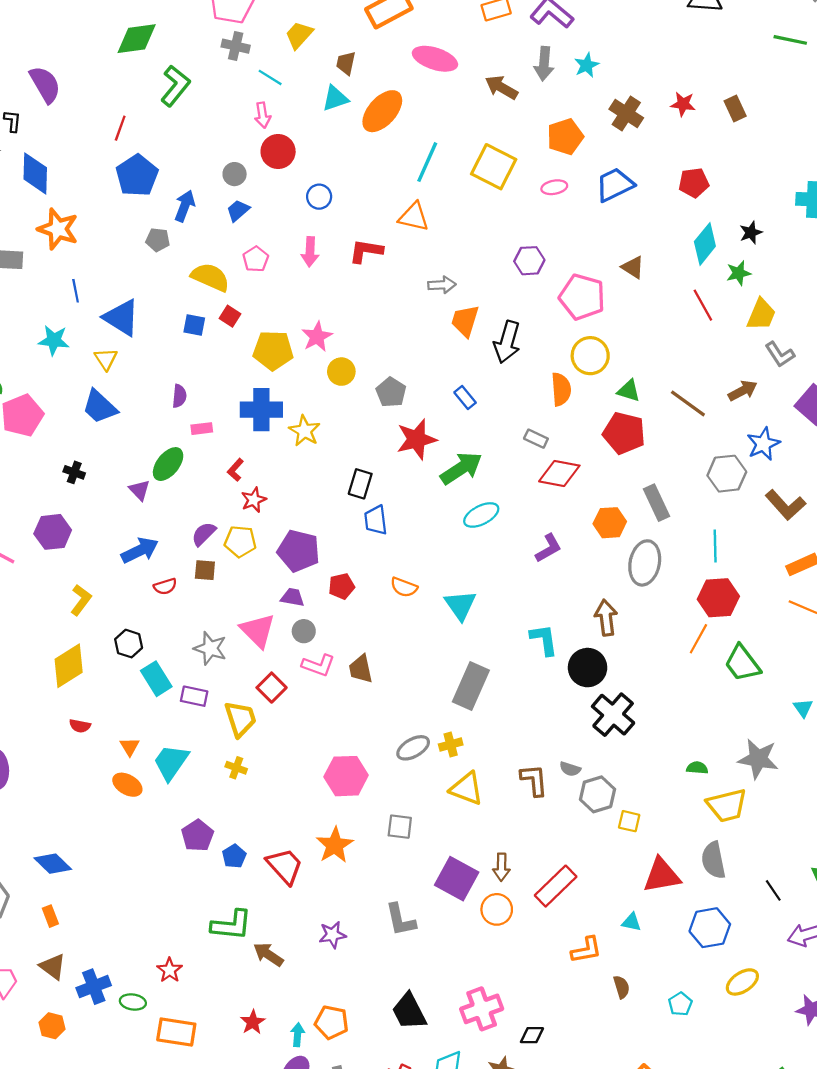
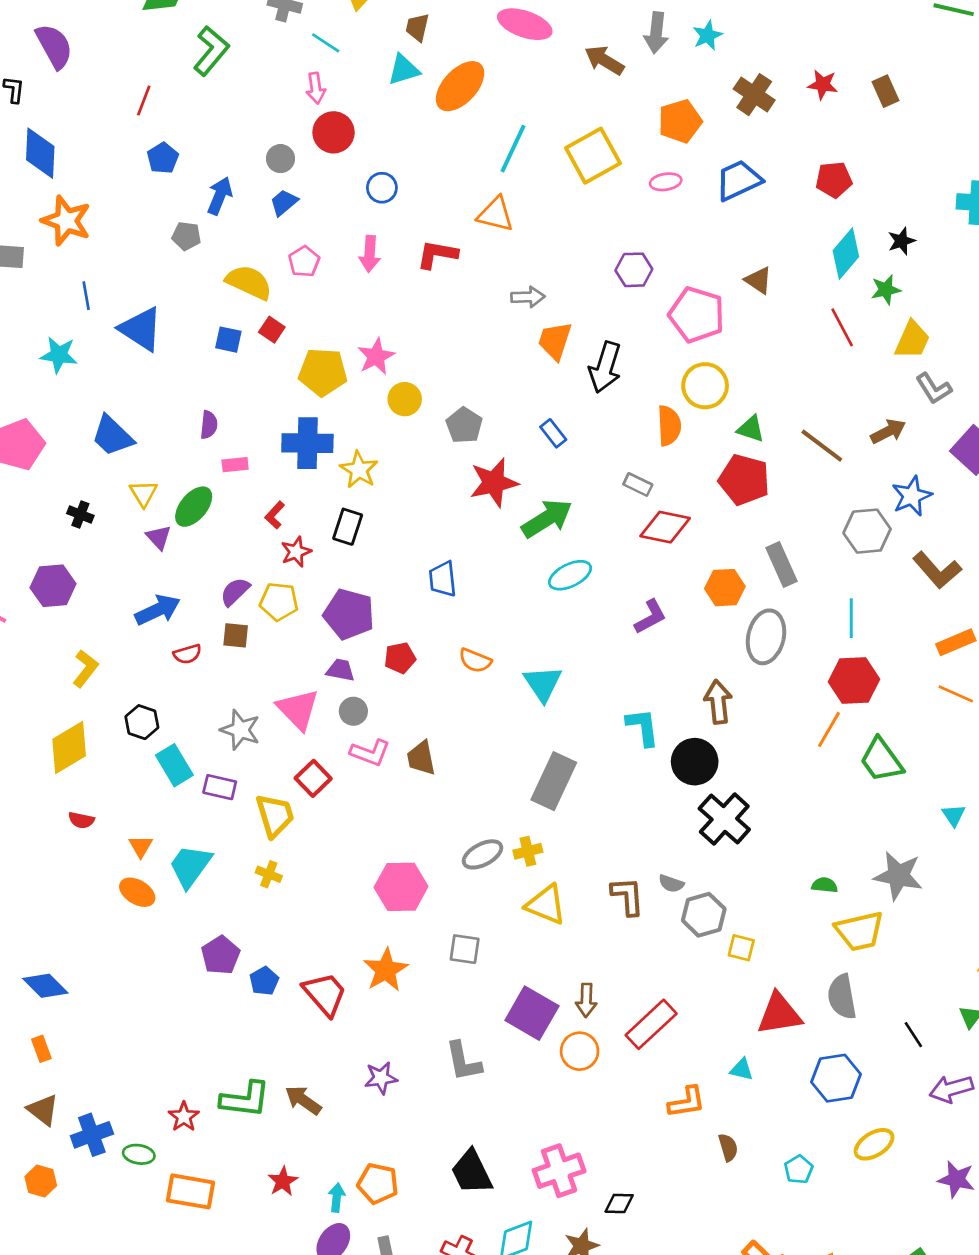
yellow square: (494, 167) -> (593, 156), turned 33
blue pentagon: (137, 176) -> (163, 158), size x0.6
yellow triangle: (106, 359) -> (143, 493), moved
black rectangle: (360, 484) -> (348, 527), moved
green L-shape: (231, 925) -> (245, 1099), moved

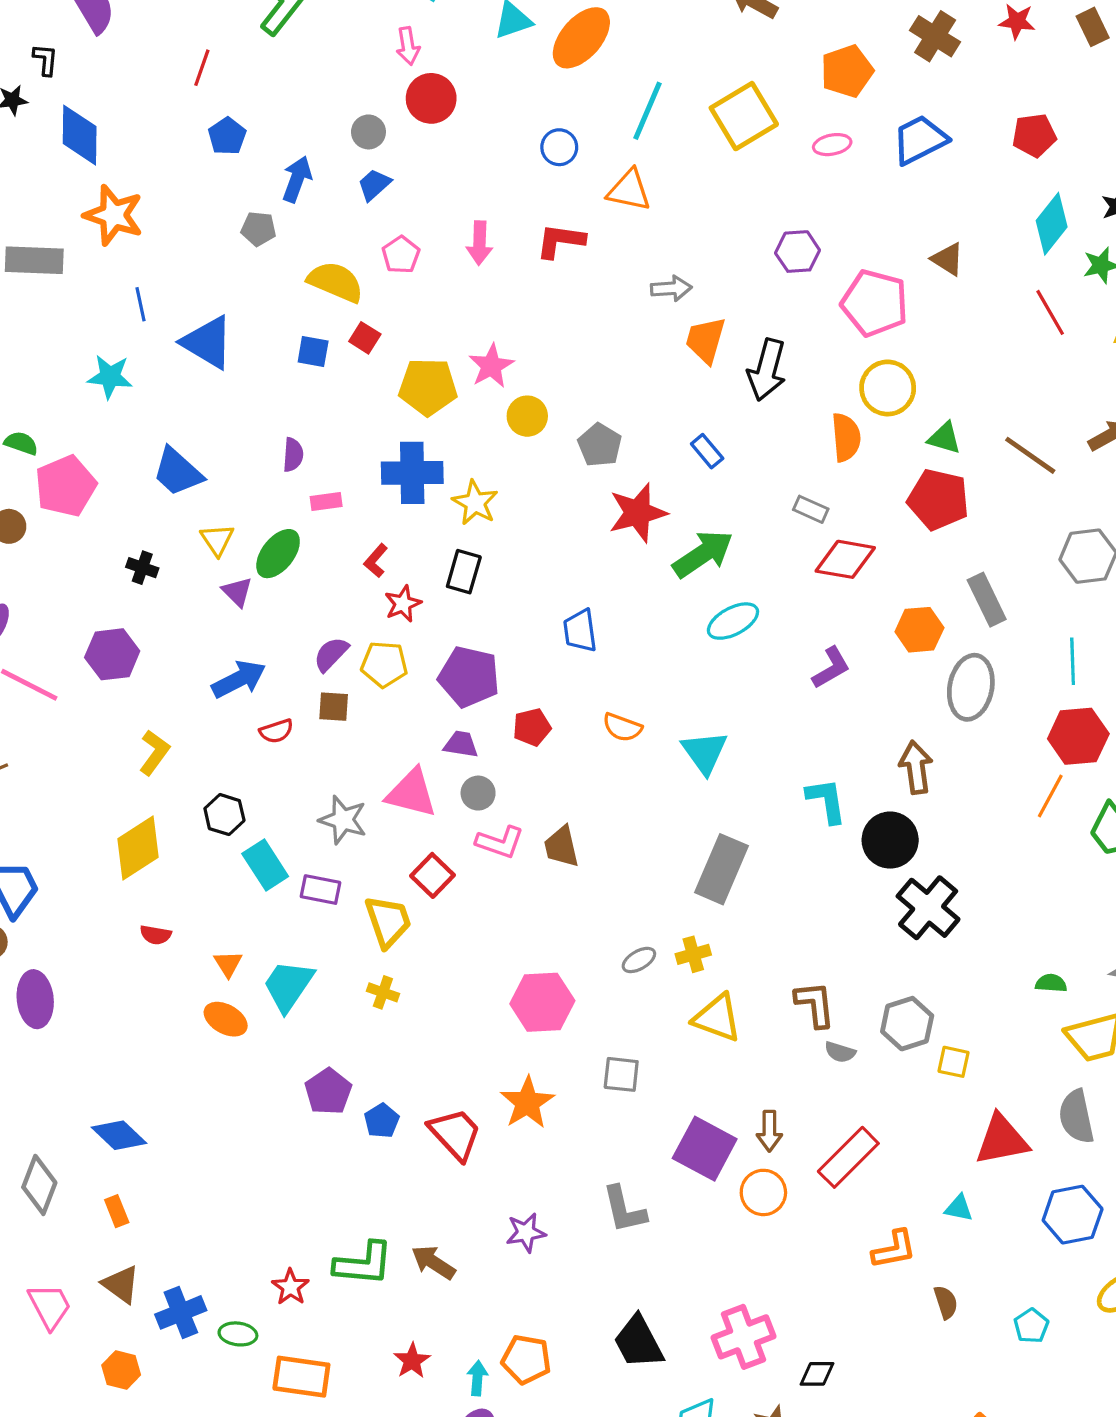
blue circle: (382, 188) -> (559, 147), moved
pink triangle: (298, 709) -> (411, 793), turned -30
gray ellipse: (483, 854) -> (639, 960), size x0.7
gray semicircle: (671, 884) -> (840, 1052), moved

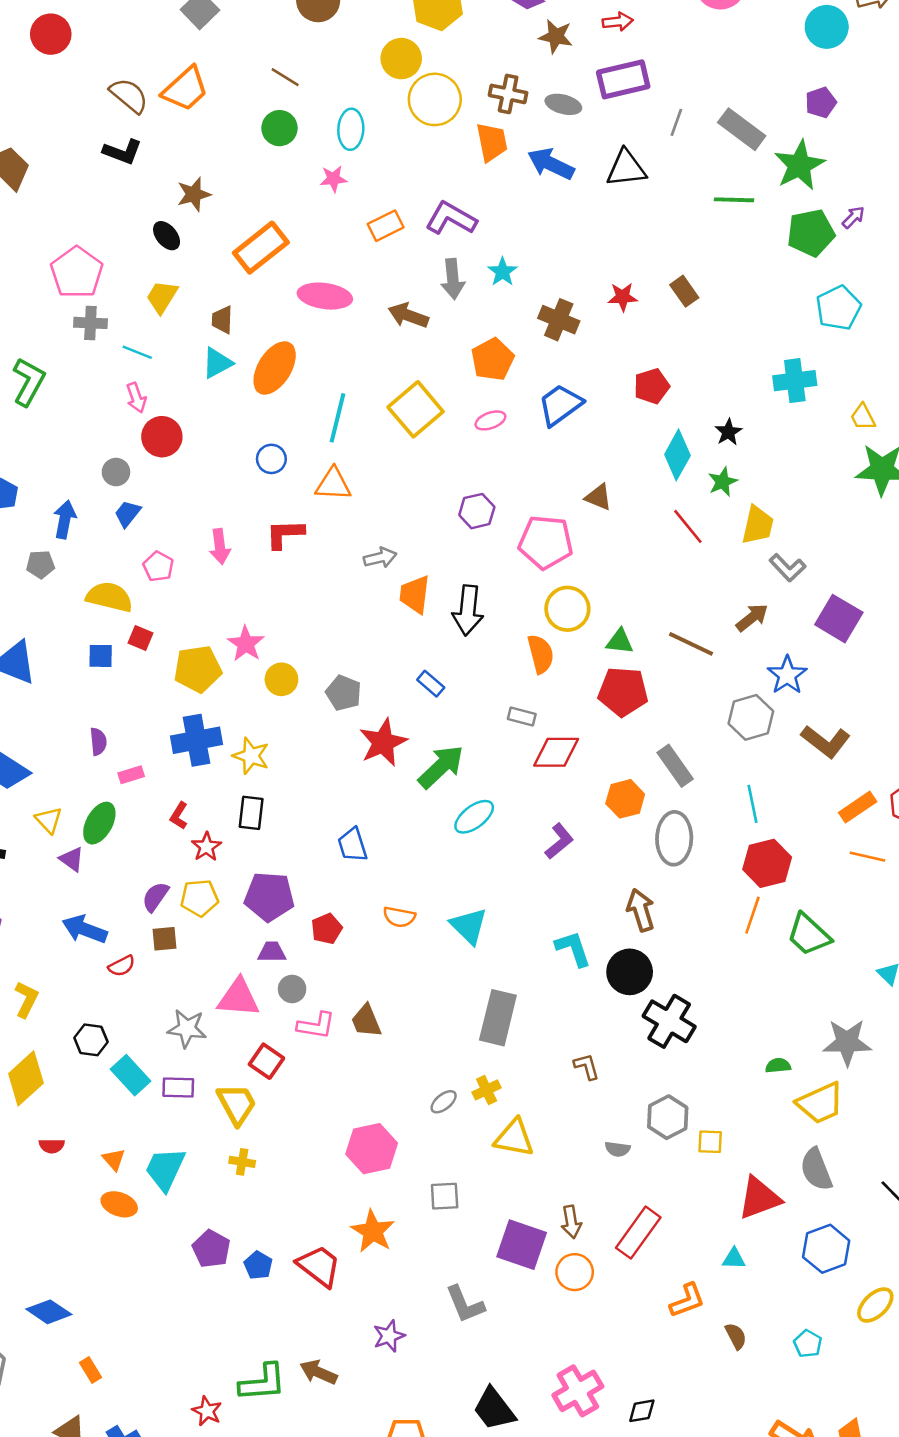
blue arrow: (239, 679) -> (85, 929), turned -123
brown L-shape: (815, 1004) -> (587, 1066), moved, size x0.7
orange rectangle: (117, 1211) -> (91, 1370), moved

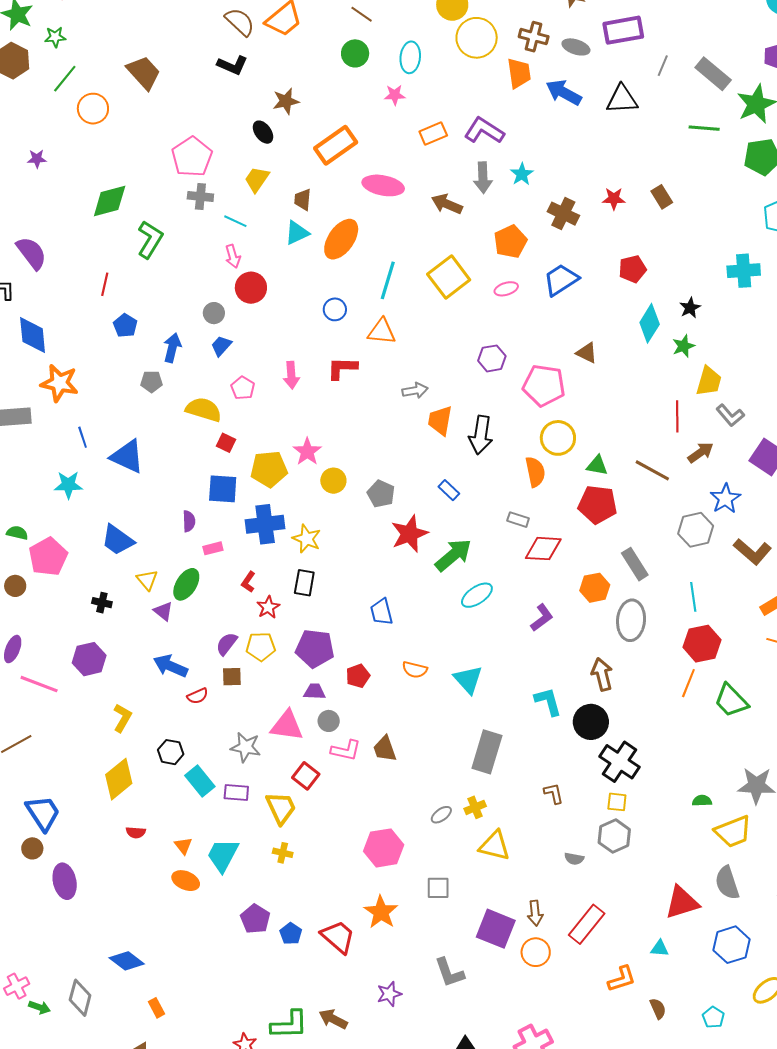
red line: (688, 526) -> (677, 416), moved, turned 36
blue square: (101, 656) -> (223, 489), moved, size x1.5
yellow square: (710, 1142) -> (617, 802), moved

